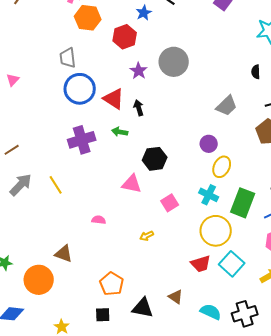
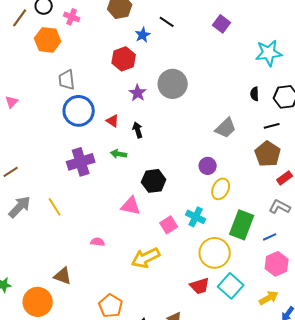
orange hexagon: (88, 18) -> (48, 40), moved
red triangle: (114, 99) -> (113, 121), size x0.6
cyan cross: (209, 195) -> (196, 217), moved
yellow arrow: (147, 236) -> (146, 258), size x2.0

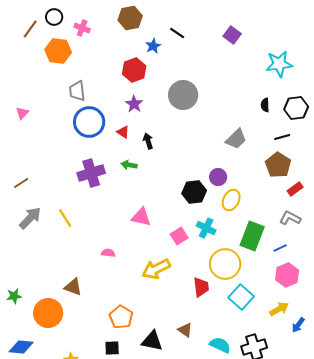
purple star: (138, 93) -> (134, 104), moved
black hexagon: (154, 181) -> (194, 192), moved
red trapezoid: (200, 286) -> (201, 287), moved, turned -80

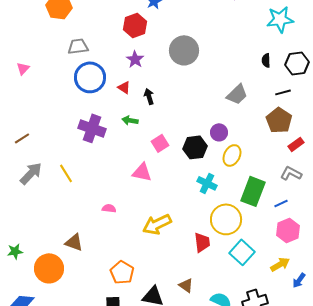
gray trapezoid: (77, 91) -> (78, 46), turned 90
purple cross: (91, 173) -> (92, 128), turned 36
pink square: (179, 236) -> (160, 143), moved

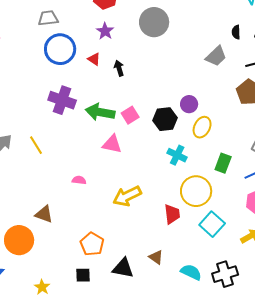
gray trapezoid: (237, 94) -> (216, 56), moved
green arrow: (130, 120) -> (100, 112), moved, size x1.8
green rectangle: (253, 191) -> (223, 163), size x0.7

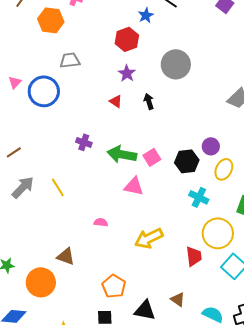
blue circle: (60, 49) -> (44, 91), moved
black arrow: (119, 68) -> (149, 101), moved
purple cross: (62, 100) -> (84, 142), size x0.6

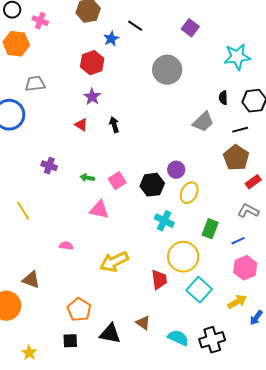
gray circle: (176, 64) -> (167, 70), moved
green arrow: (122, 154) -> (87, 178), size x0.5

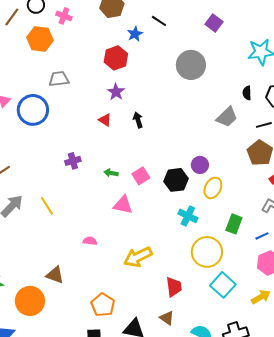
purple cross: (49, 166) -> (73, 161), turned -35
red trapezoid: (159, 280) -> (174, 287), moved

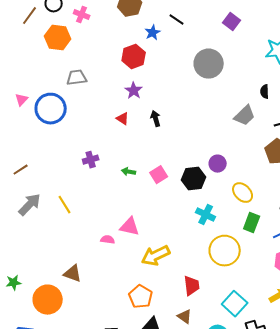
yellow ellipse: (213, 188) -> (243, 193), moved, turned -70
pink triangle: (123, 205) -> (130, 227), moved
cyan square: (223, 285) -> (235, 304), moved
orange pentagon: (103, 305) -> (141, 297), moved

